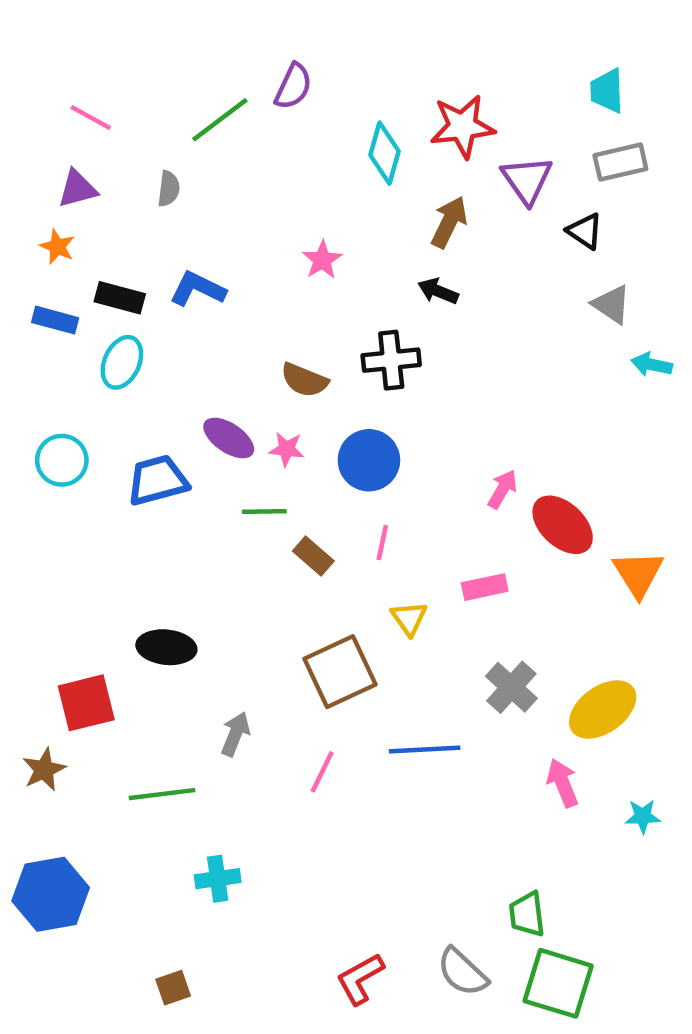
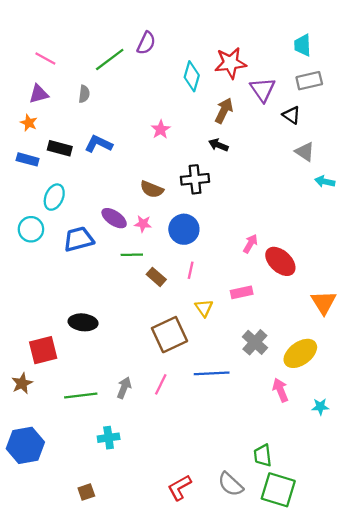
cyan ellipse: (122, 362) -> (54, 197), moved
orange triangle: (638, 574) -> (324, 302), moved
gray arrow: (235, 734) -> (124, 388), moved

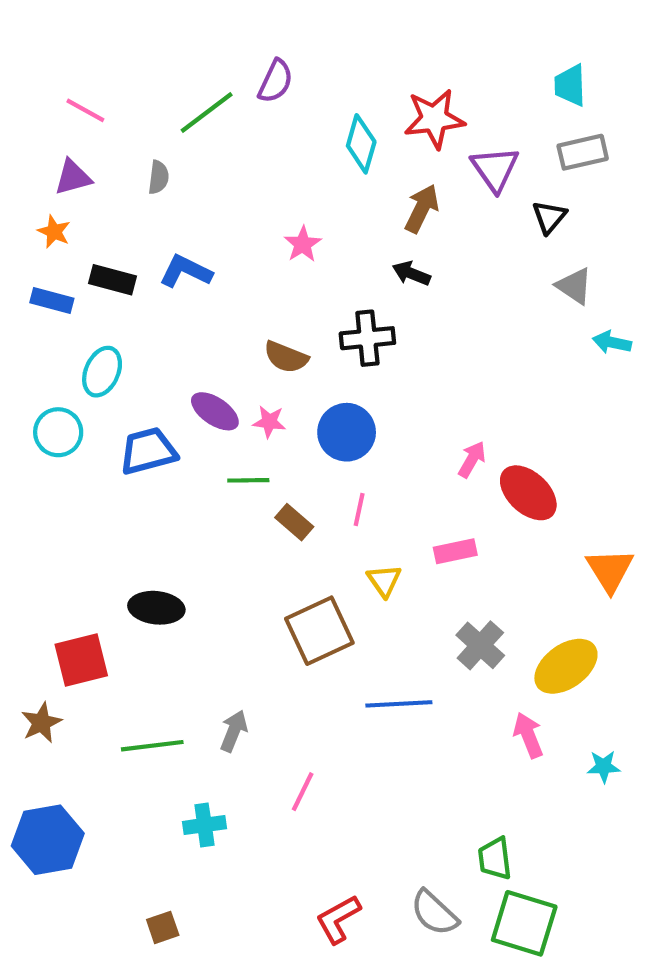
black triangle: (291, 115) -> (549, 217), turned 36
pink line: (161, 384) -> (303, 792), moved

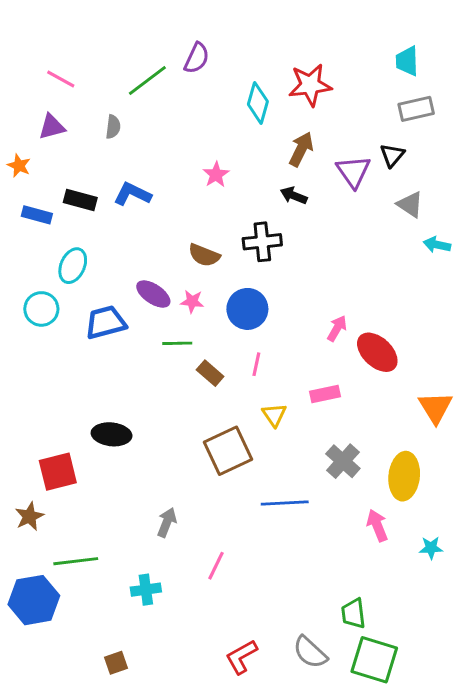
purple triangle: (495, 169) -> (353, 172), moved
orange star: (54, 232) -> (19, 166), moved
yellow ellipse: (566, 666) -> (404, 476), turned -48
green line: (152, 746) -> (76, 561), moved

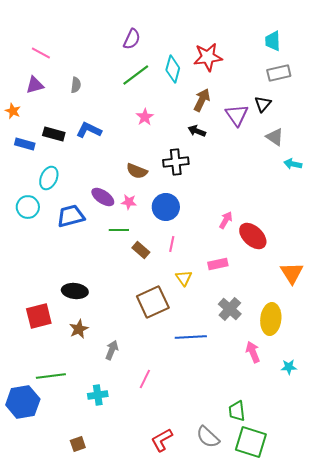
green line: (147, 81) -> (136, 75), moved
brown star: (29, 516) -> (79, 329), moved

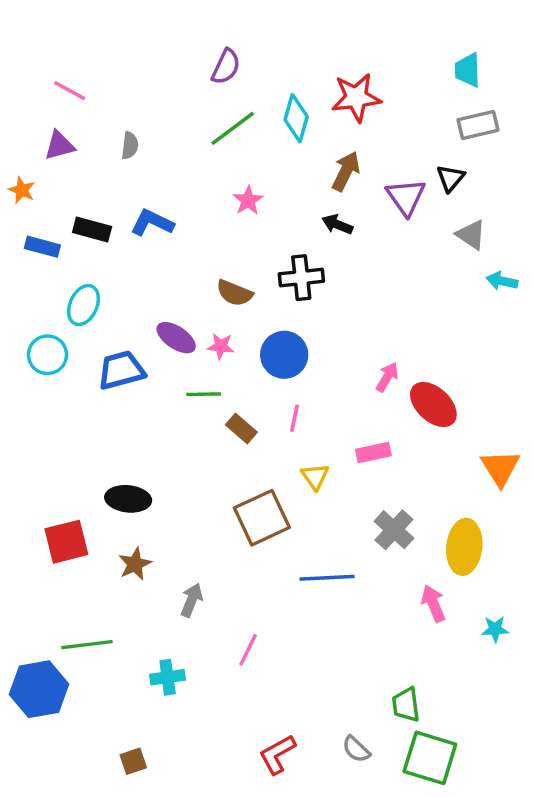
gray semicircle: (208, 437) -> (356, 749), size x0.7

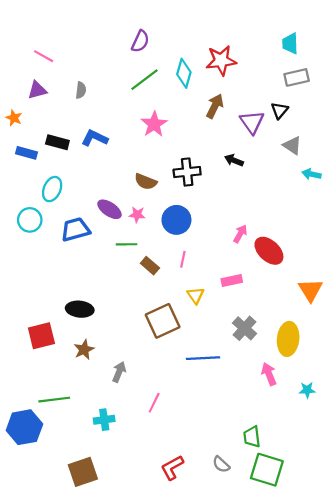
pink star: (248, 200) -> (154, 124), size x1.4
black arrow: (337, 224) -> (234, 160), moved
brown square: (133, 761) -> (83, 472), size x1.8

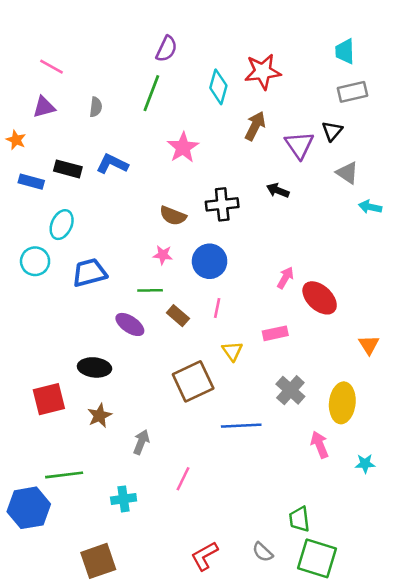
green line: (145, 80) -> (151, 93), moved, turned -32
purple ellipse: (109, 209) -> (130, 324), moved
orange triangle: (310, 290) -> (369, 345), size x0.7

